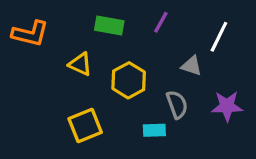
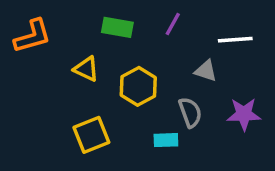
orange L-shape: (30, 34) -> (32, 36), turned -30
white line: (219, 37) -> (235, 40), turned 60

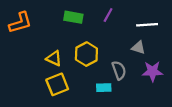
yellow triangle: (86, 69) -> (54, 58), moved
gray triangle: (206, 71) -> (138, 48), moved

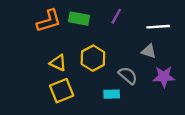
orange L-shape: (20, 23) -> (49, 21), moved
gray semicircle: (119, 70) -> (128, 76), turned -30

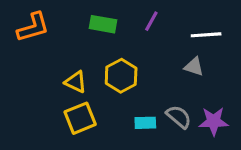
orange L-shape: (49, 21) -> (33, 27), moved
gray semicircle: (128, 76) -> (179, 117), moved
purple star: (164, 77) -> (214, 121), moved

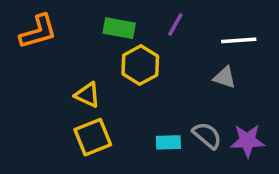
yellow hexagon: (121, 76) -> (140, 65), moved

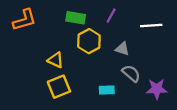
gray triangle: (225, 77) -> (122, 49), moved
gray semicircle: (207, 135) -> (131, 73), moved

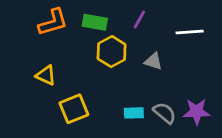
orange L-shape: (24, 20) -> (53, 22), moved
yellow triangle: (56, 60) -> (46, 75), moved
gray semicircle: (131, 73) -> (165, 113), moved

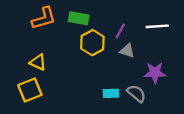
purple line: (139, 19) -> (120, 31), moved
yellow square: (74, 109) -> (30, 90), moved
purple star: (197, 112) -> (155, 73), moved

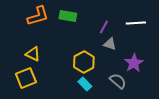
yellow hexagon: (92, 43) -> (84, 62), moved
purple star: (155, 73) -> (134, 63), turned -30
cyan rectangle: (111, 93) -> (85, 84), moved, turned 48

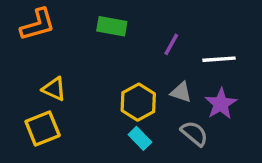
orange L-shape: (38, 16) -> (38, 25), moved
white line: (136, 23) -> (219, 59), moved
gray triangle: (110, 44) -> (181, 92), moved

